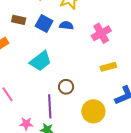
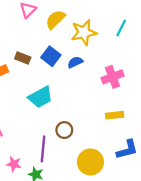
brown rectangle: (19, 20) -> (23, 58), moved
blue semicircle: (66, 25) -> (75, 62), turned -40

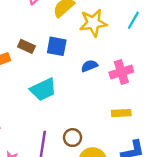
blue square: (51, 56) -> (57, 46), turned -30
blue semicircle: (75, 62) -> (89, 66), moved
brown circle: (64, 130) -> (73, 138), moved

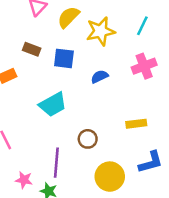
brown rectangle: (26, 46) -> (32, 49), moved
pink cross: (121, 72) -> (144, 66), moved
brown circle: (73, 138) -> (88, 139), moved

